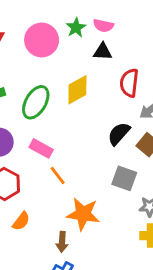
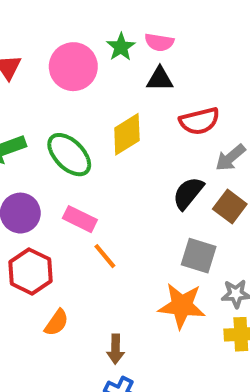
red semicircle: (129, 83) -> (199, 121), turned -108
green ellipse: (36, 102) -> (69, 155), turned -72
orange star: (83, 214) -> (182, 306), moved

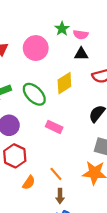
green star: (121, 47) -> (62, 29), moved
pink rectangle: (80, 219) -> (54, 127), moved
orange line: (105, 256) -> (56, 174), moved

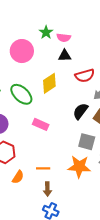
orange line: (56, 174) -> (43, 168), turned -48

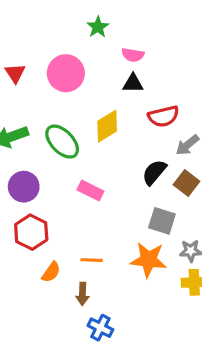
green star: (46, 32) -> (98, 27), moved
brown arrow: (47, 189) -> (83, 294), moved

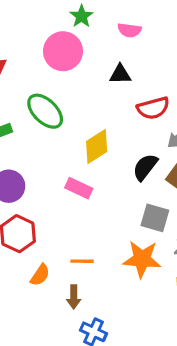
pink semicircle: (133, 55) -> (129, 30), moved
pink circle: (66, 73) -> (63, 51), moved
yellow diamond: (107, 126) -> (97, 147), moved
green ellipse: (62, 142) -> (45, 111), moved

